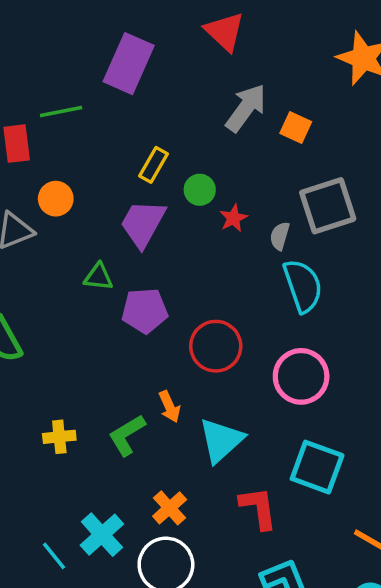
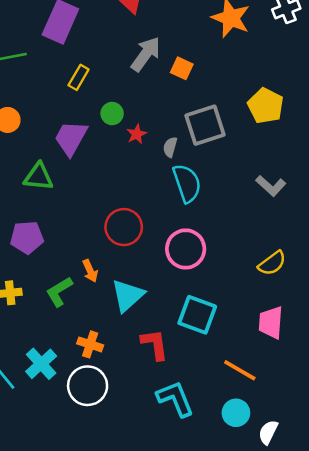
yellow rectangle: (154, 165) -> (79, 77), moved
green triangle: (98, 277) -> (39, 177), size x1.4
purple pentagon: (145, 311) -> (27, 237), moved
orange cross: (170, 508) -> (90, 344), turned -30

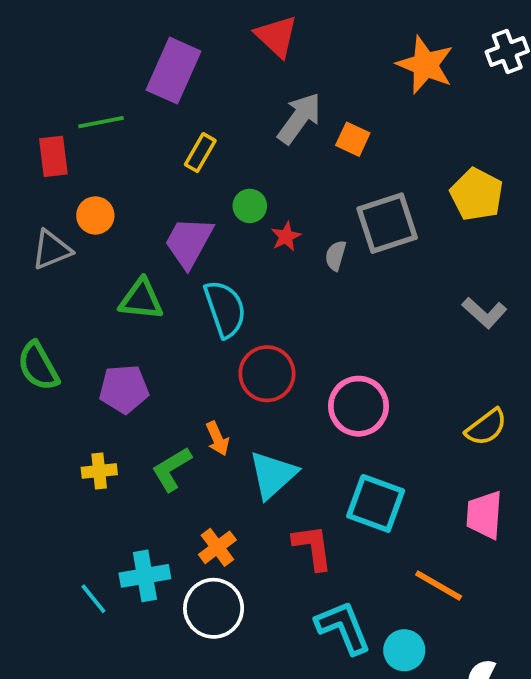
cyan semicircle: (187, 183) -> (225, 309), moved
orange cross: (90, 344) -> (217, 547), turned 35
cyan cross: (41, 364) -> (145, 576), turned 32
cyan circle: (236, 413) -> (404, 650), moved

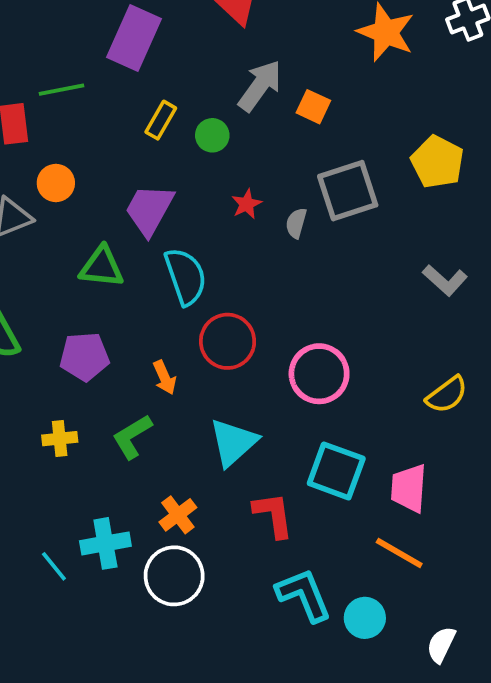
green circle: (250, 206) -> (212, 135), moved
orange arrow: (217, 439) -> (165, 378), moved
pink trapezoid: (484, 515) -> (409, 488), moved

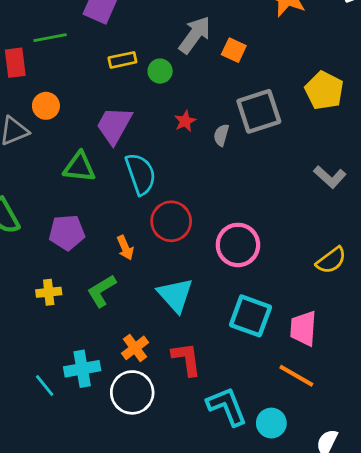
yellow rectangle: (161, 120) -> (122, 60), turned 48
cyan triangle: (233, 442) -> (175, 295), turned -30
red L-shape: (273, 515) -> (186, 359), moved

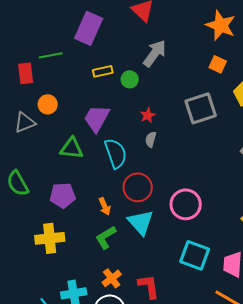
orange square: (234, 50) -> (218, 64), moved
gray semicircle: (221, 135) -> (151, 139), moved
green L-shape: (102, 291) -> (106, 237), moved
yellow cross: (49, 292) -> (50, 238), size x1.6
cyan triangle: (175, 295) -> (141, 222), moved

